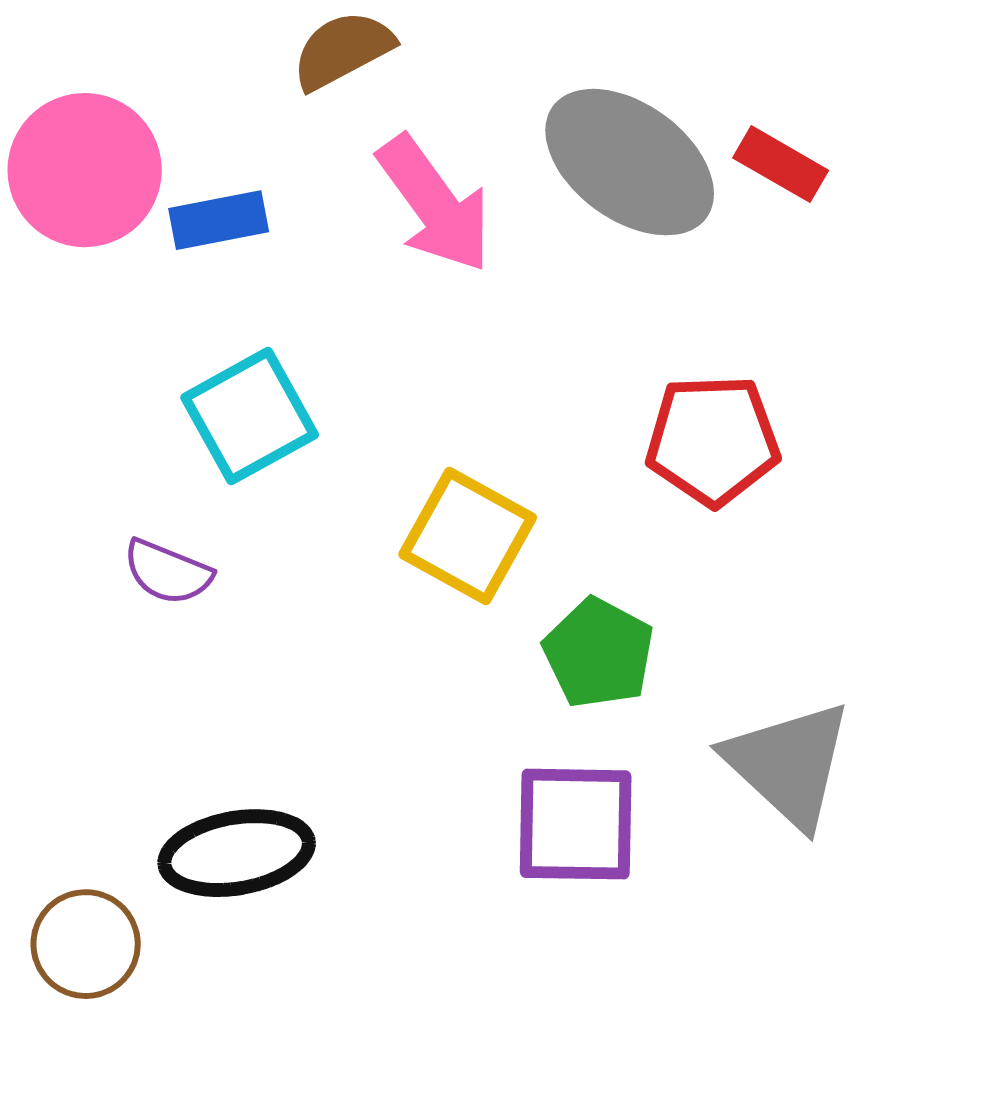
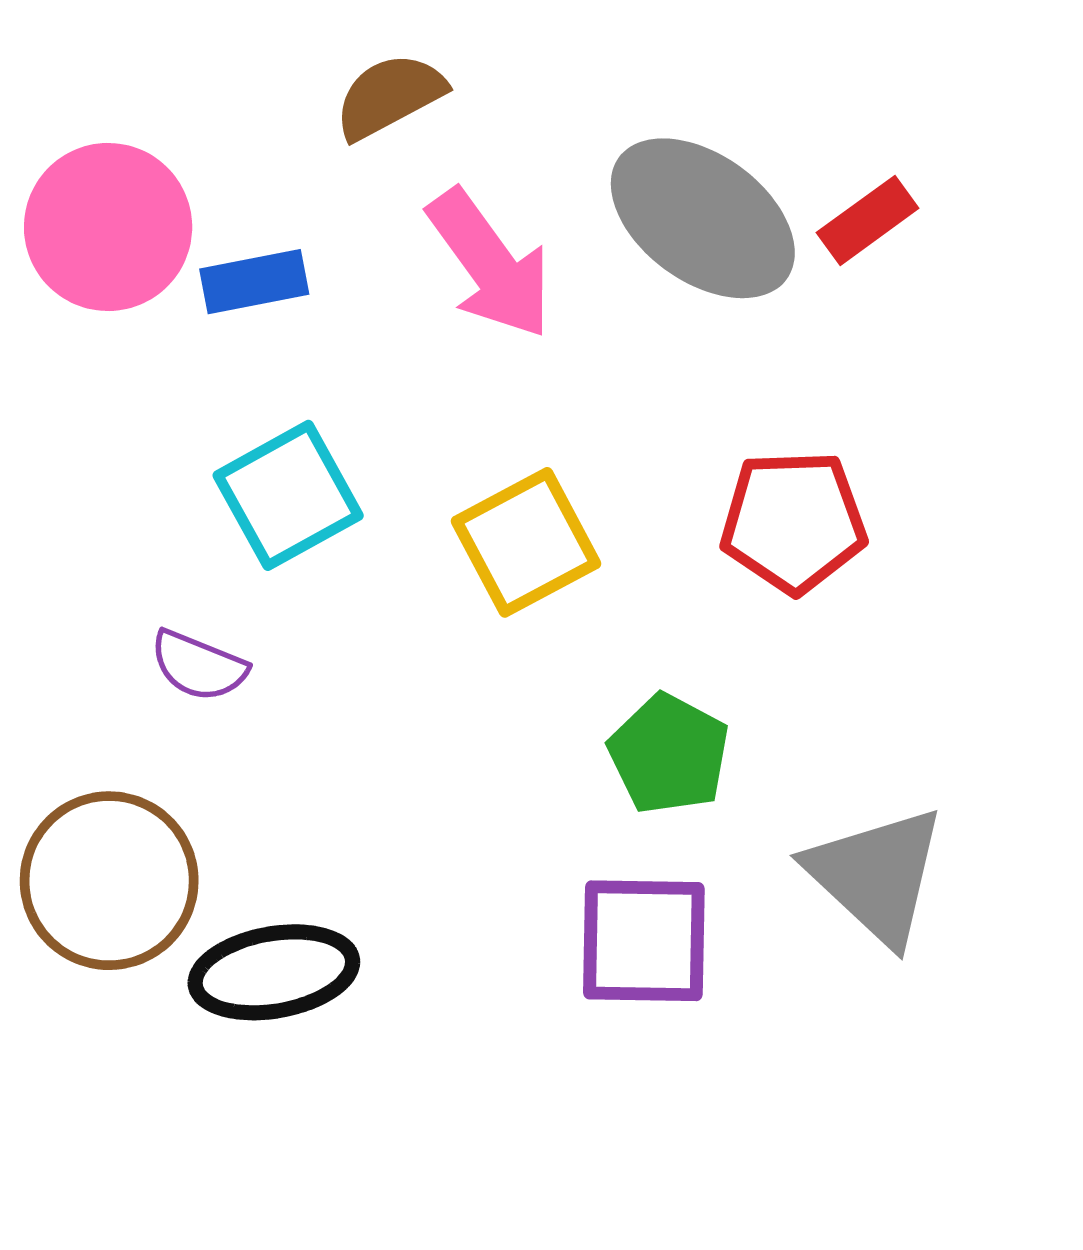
red rectangle: (781, 164) -> (868, 220), turned -66
yellow square: (468, 536) -> (526, 542), moved, turned 33
brown circle: (86, 944) -> (109, 881), moved, size x1.5

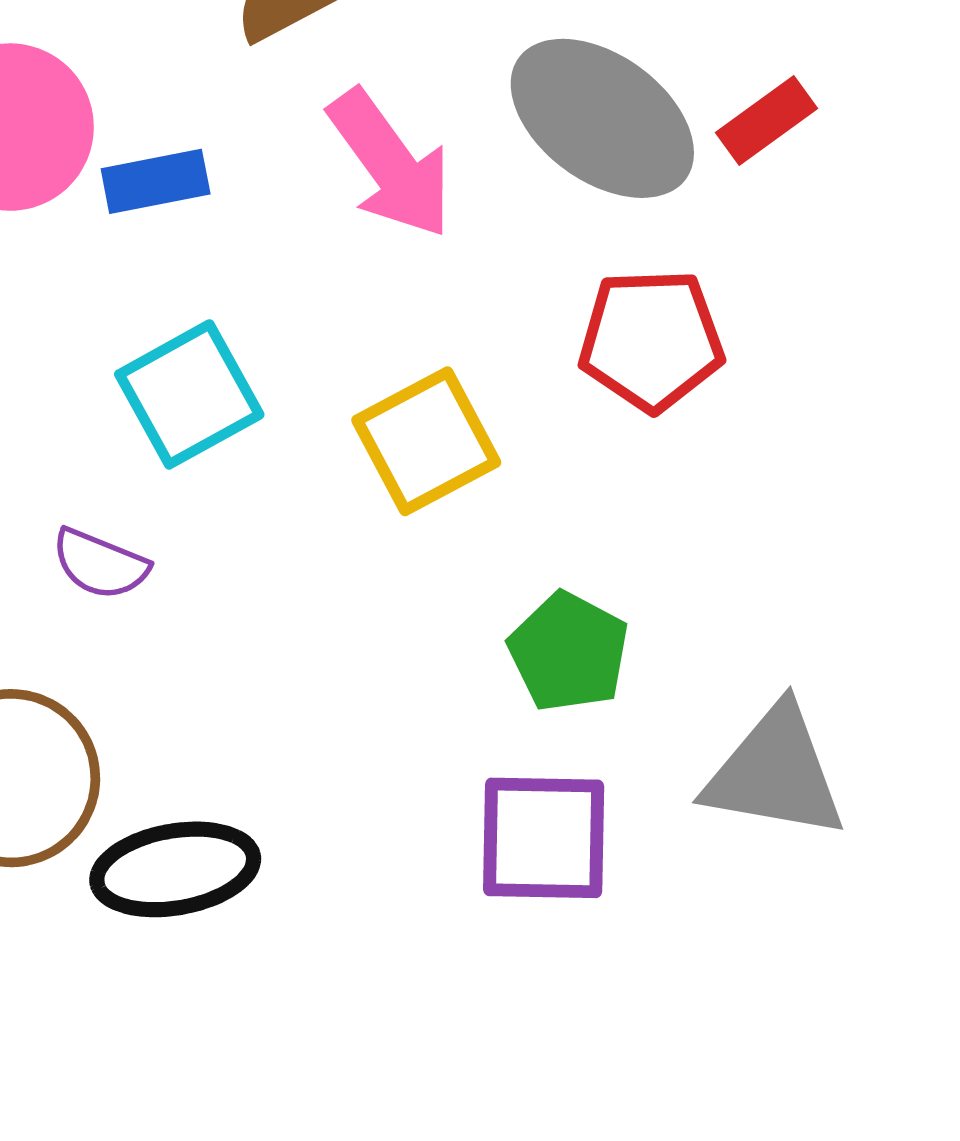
red pentagon: (793, 522) -> (651, 340), moved
gray triangle: (876, 875) -> (775, 773), turned -33

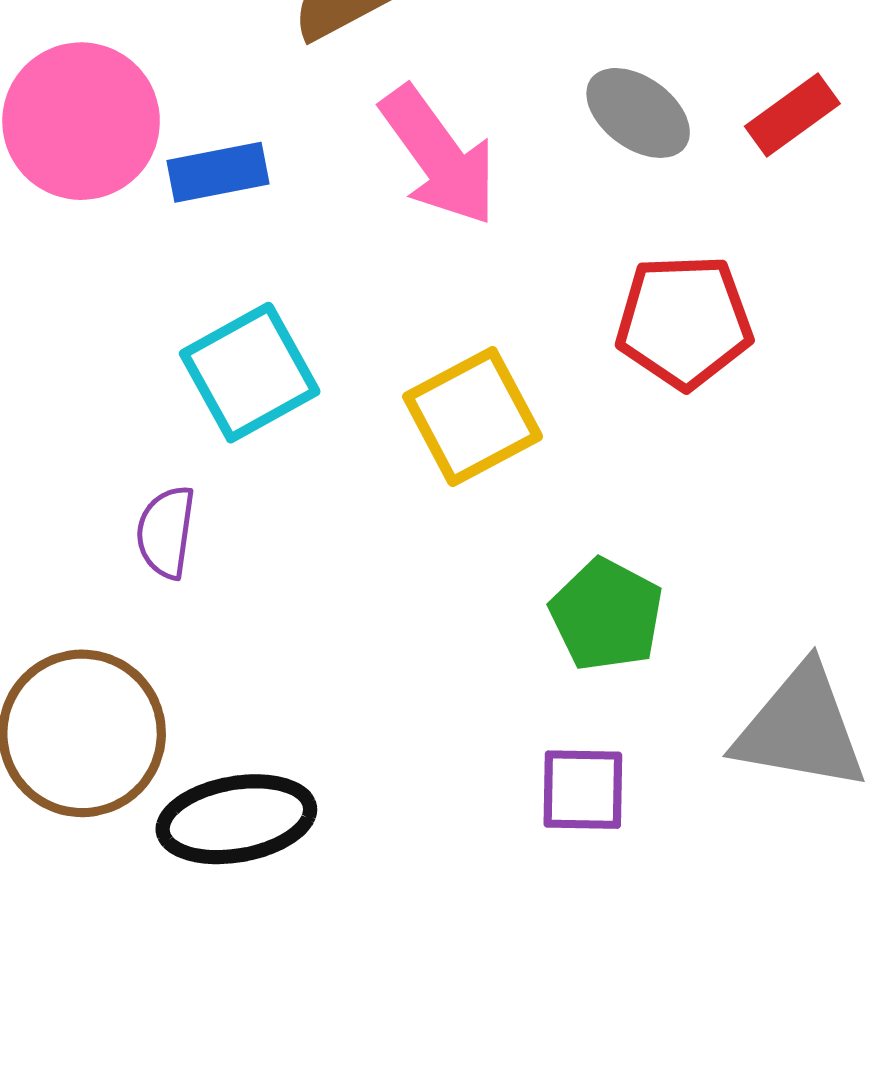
gray ellipse: (602, 118) -> (638, 113), size x0.6
purple semicircle: (100, 564) -> (166, 532), turned 76
purple square: (544, 838) -> (583, 790), size x0.7

